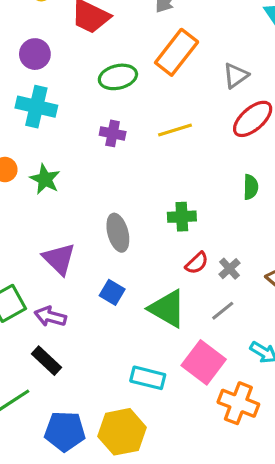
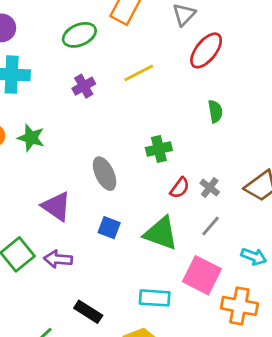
purple cross: (113, 133) -> (84, 86), turned -30
black rectangle: (47, 361) -> (88, 312), moved

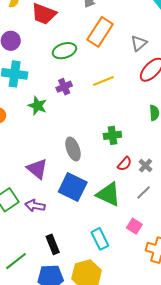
green star: (31, 138) -> (37, 106), moved
blue square: (109, 228) -> (73, 187), size x1.8
pink square: (202, 275) -> (134, 226), size x0.6
cyan rectangle: (155, 298) -> (100, 239), turned 55
black rectangle: (88, 312) -> (53, 244), turned 30

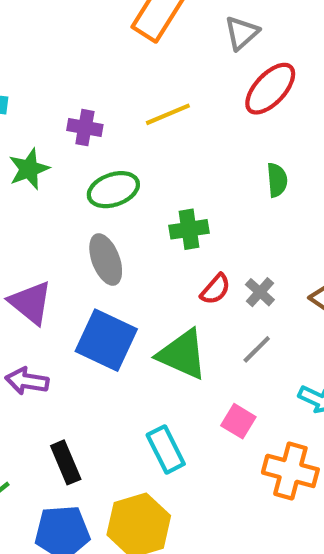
green ellipse: (64, 51) -> (113, 190), moved
purple cross: (64, 87) -> (85, 128), turned 35
green star: (37, 106) -> (29, 169), turned 30

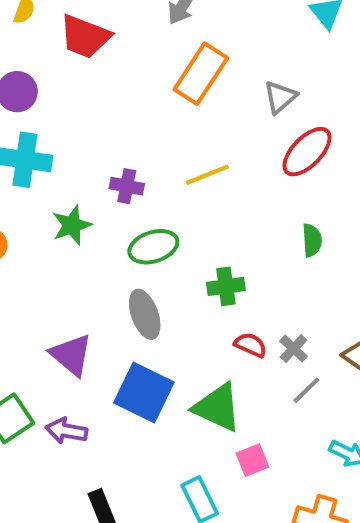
red semicircle: (215, 289) -> (251, 345), turned -108
gray line: (257, 349) -> (306, 390), moved
pink square: (238, 421) -> (252, 460), moved, turned 36

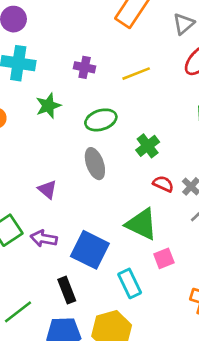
purple cross: (127, 186) -> (85, 67), moved
green cross: (226, 286) -> (148, 146), turned -30
purple triangle: (71, 355) -> (47, 189), size x0.7
blue square: (144, 392) -> (90, 250), moved

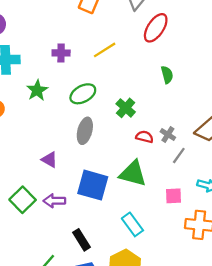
gray ellipse: (95, 164) -> (85, 131), turned 45
blue square: (90, 250) -> (93, 185), moved
pink square: (164, 258) -> (173, 196), moved, turned 30

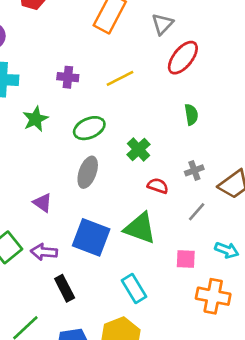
gray cross: (168, 135) -> (194, 170), moved, turned 32
black rectangle: (82, 240) -> (65, 288), moved

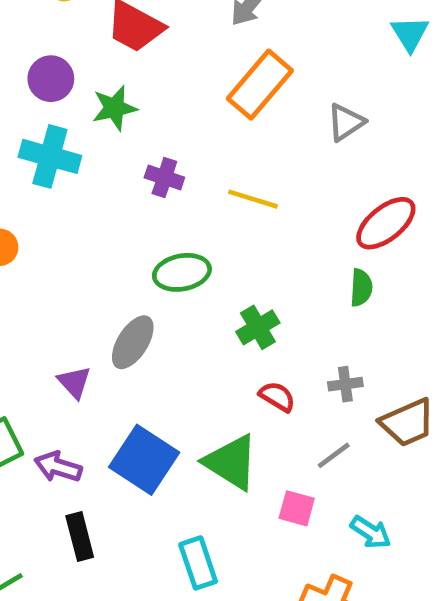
red ellipse: (183, 58) -> (386, 223), moved
yellow line: (120, 78) -> (253, 199), turned 32
green star: (35, 119) -> (114, 108), moved
gray ellipse: (88, 172) -> (133, 342), moved
pink square: (186, 259) -> (297, 508), moved

